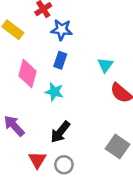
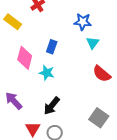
blue star: (62, 30) -> (83, 22), moved
cyan triangle: (105, 65) -> (93, 43), moved

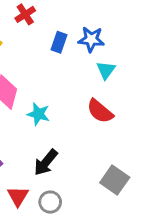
blue rectangle: (52, 47) -> (59, 42), moved
red semicircle: (102, 74) -> (100, 111), moved

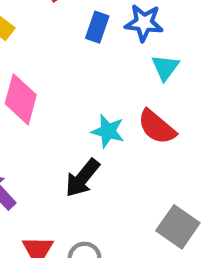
cyan star: (38, 114) -> (108, 131), moved
black arrow: (46, 162) -> (82, 178), moved

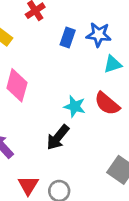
cyan triangle: (165, 67) -> (113, 64), turned 36

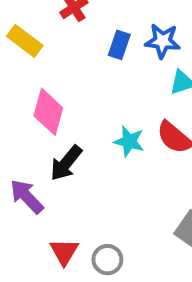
black arrow: (58, 137) -> (66, 163), moved

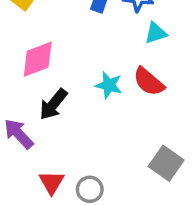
pink diamond: (48, 112) -> (38, 59), turned 54

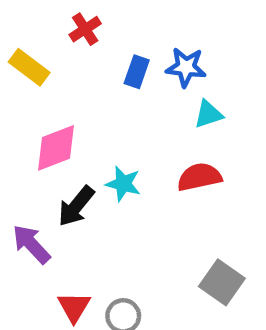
red semicircle: (149, 82) -> (199, 177), turned 128
cyan star: (109, 85) -> (123, 184), moved

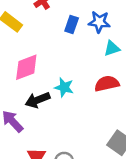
black arrow: (76, 206) -> (38, 100), turned 30

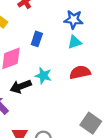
blue rectangle: (72, 24) -> (37, 39), moved
cyan triangle: (112, 48) -> (75, 42), moved

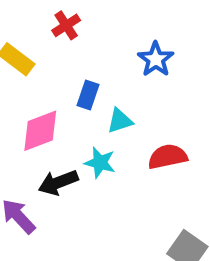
blue star: (74, 20) -> (156, 59), turned 30
cyan triangle: (75, 42) -> (120, 121), moved

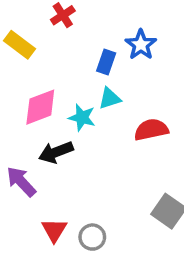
blue rectangle: (88, 95) -> (106, 62), moved
cyan star: (100, 163) -> (82, 117), moved

